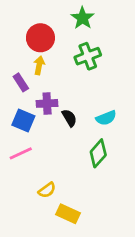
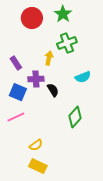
red circle: (40, 38) -> (32, 18), moved
yellow arrow: (39, 65) -> (49, 58), moved
cyan semicircle: (106, 118) -> (83, 77), moved
yellow rectangle: (68, 214) -> (38, 166), moved

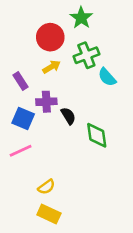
red circle: (32, 18) -> (50, 37), moved
yellow arrow: (49, 58) -> (52, 67), moved, turned 48
cyan semicircle: (83, 77) -> (107, 77), moved, turned 70
green diamond: (75, 117) -> (97, 135), moved, turned -50

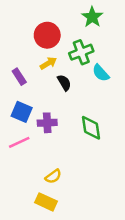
green star: (81, 18) -> (92, 17), moved
purple cross: (46, 102) -> (47, 123), moved
black semicircle: (68, 116) -> (64, 83), moved
yellow semicircle: (46, 187) -> (53, 176), moved

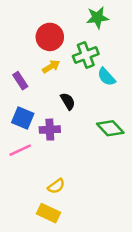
green star: (92, 17) -> (97, 18), turned 30
black semicircle: (64, 83) -> (68, 101), moved
green diamond: (91, 128) -> (110, 128), moved, turned -35

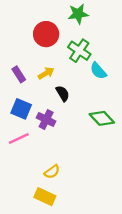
green star: (97, 18) -> (78, 14), moved
green cross: (86, 55) -> (79, 51), turned -35
yellow arrow: (51, 67) -> (46, 73), moved
purple cross: (50, 130) -> (46, 119), turned 30

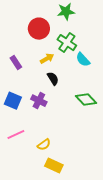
yellow arrow: (46, 73) -> (47, 59), moved
blue square: (21, 109) -> (13, 101), moved
pink line: (19, 138) -> (16, 135), moved
yellow rectangle: (45, 197) -> (54, 166), moved

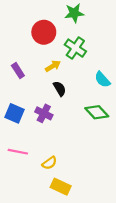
cyan semicircle: (83, 60) -> (102, 80), moved
pink line: (16, 135) -> (18, 152), turned 36

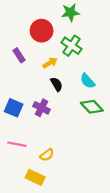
purple rectangle: (18, 71) -> (19, 55), moved
cyan semicircle: (102, 80) -> (88, 81), moved
yellow rectangle: (61, 187) -> (35, 177), moved

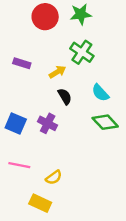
red circle: (42, 31) -> (45, 17), moved
purple rectangle: (19, 55) -> (22, 63), turned -40

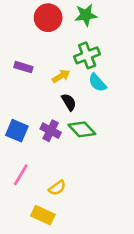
green cross: (82, 52) -> (87, 55), turned 35
cyan semicircle: (100, 93) -> (97, 83), moved
green diamond: (105, 122) -> (82, 129), moved
pink line: (19, 165) -> (21, 175), turned -70

